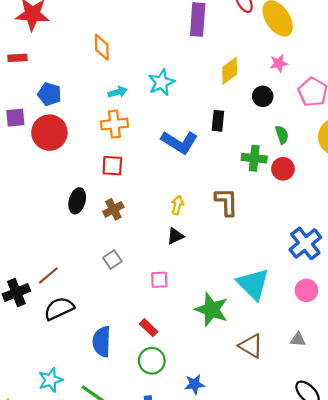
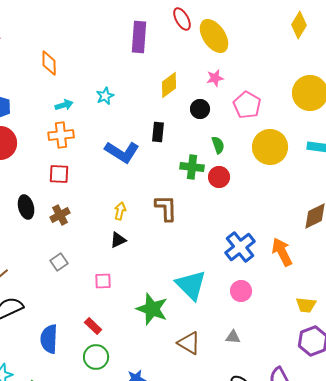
cyan star: (161, 82) -> (105, 96), size x0.7
black ellipse: (77, 201) -> (26, 207), turned -30

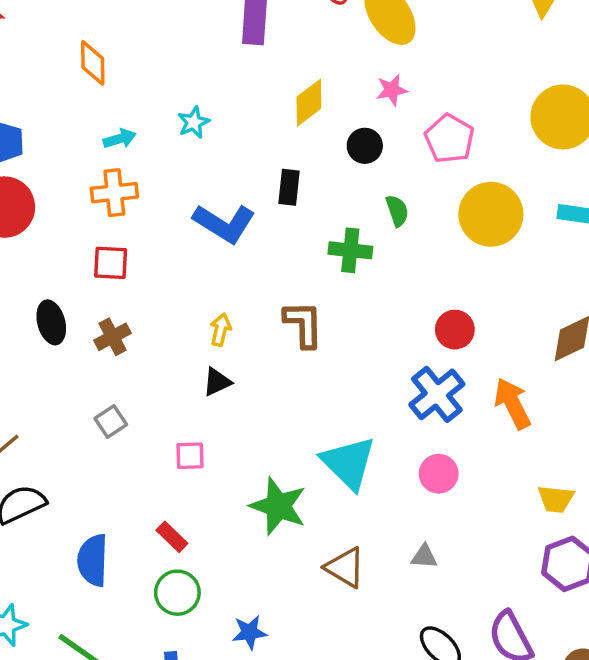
red circle: (219, 177) -> (455, 330), moved

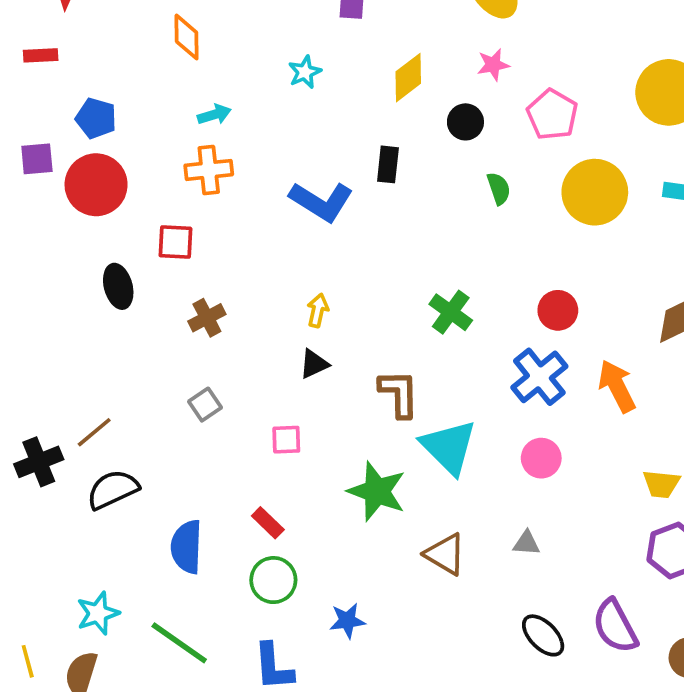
cyan star: (194, 122) -> (305, 72), moved
green cross: (350, 250) -> (451, 312), moved, turned 30
red square: (111, 263) -> (175, 242), moved
black ellipse: (51, 322) -> (118, 286), moved
brown L-shape: (304, 324) -> (399, 393), moved

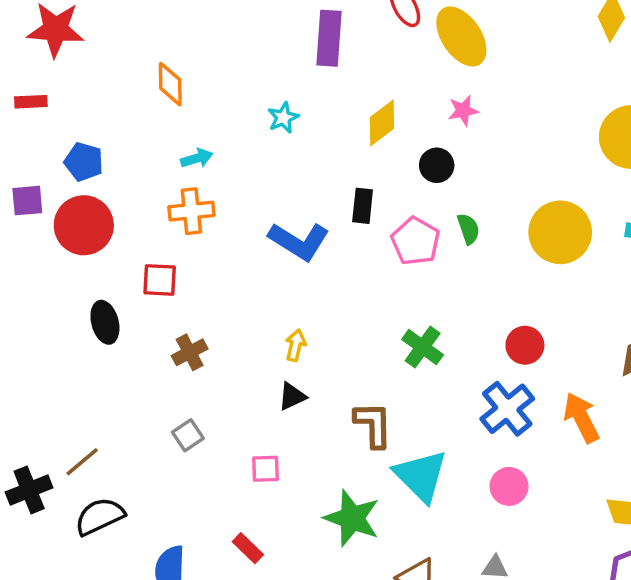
pink pentagon: (552, 115) -> (416, 241), moved

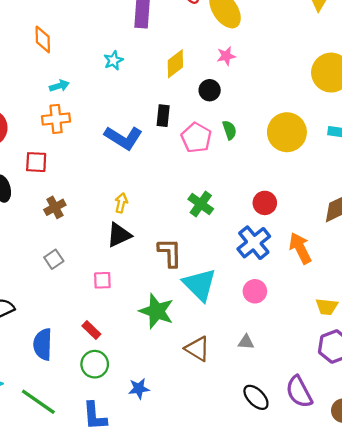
black triangle: (292, 396) -> (119, 235), size x1.4

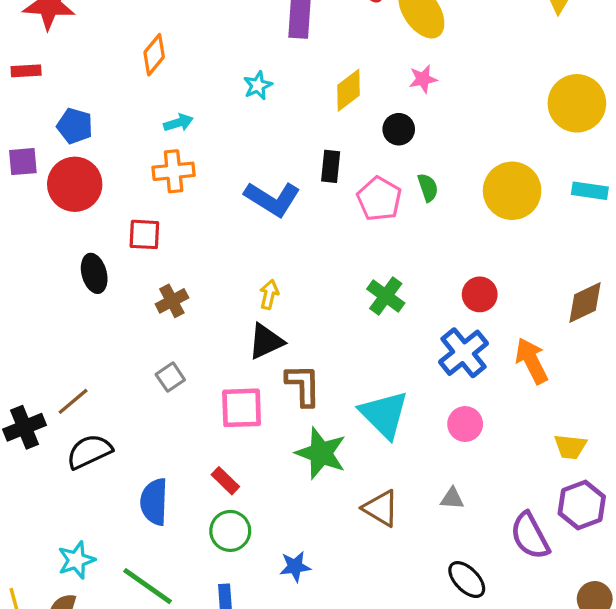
orange diamond: (43, 39) -> (154, 55), turned 40
brown L-shape: (170, 253) -> (303, 385), moved
pink square: (102, 280) -> (242, 408), size x1.6
purple semicircle: (299, 392) -> (530, 536), moved

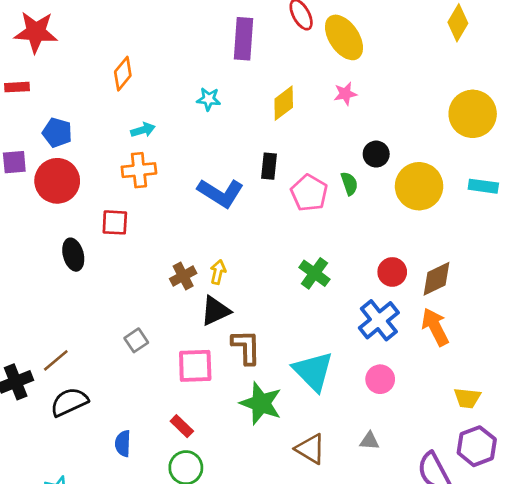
cyan star: (258, 85) -> (209, 99), turned 30
black circle: (399, 129) -> (376, 154), moved
brown cross: (172, 301) -> (183, 276), moved
brown diamond: (585, 303) -> (436, 279), moved
blue semicircle: (154, 502) -> (123, 444), size x0.7

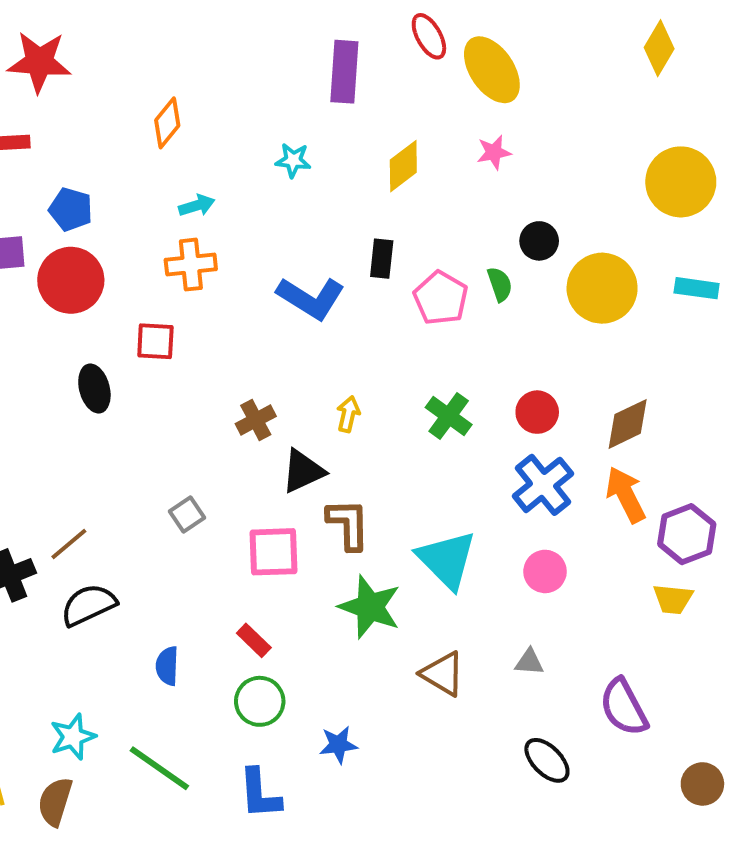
yellow arrow: (218, 272) -> (348, 414), moved
red circle: (392, 272) -> (537, 412), moved
purple hexagon: (477, 446) -> (687, 534), moved

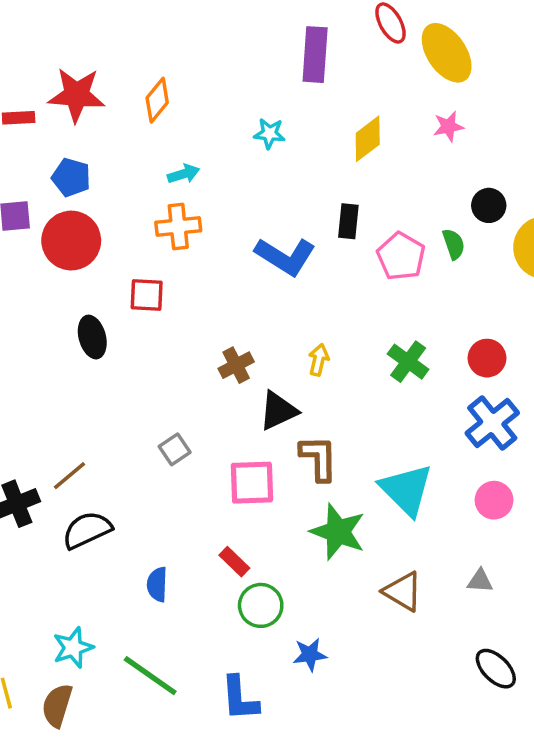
red star: (39, 62) -> (76, 95), moved
green circle: (260, 701) -> (261, 605), moved

